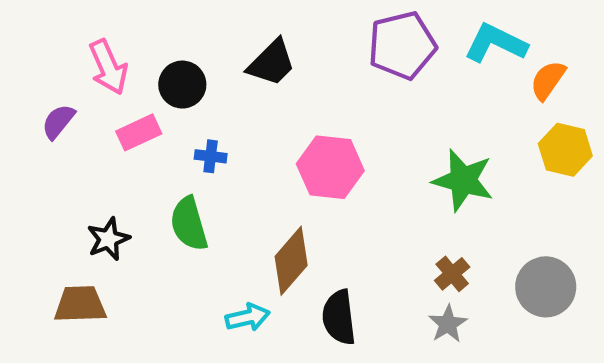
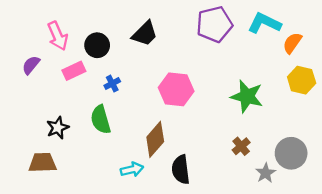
blue cross: (211, 156) -> (112, 84), turned -35
gray star: (448, 324) -> (266, 173), moved

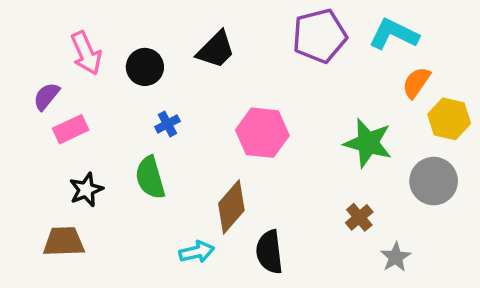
orange semicircle: (292, 43) -> (416, 83), moved
pink rectangle: (74, 71) -> (71, 129), moved
gray circle: (291, 153) -> (434, 181), moved

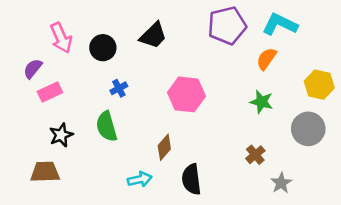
orange semicircle: (416, 83) -> (266, 59), moved
green star: (368, 143) -> (261, 102), size x0.7
brown diamond: (231, 207) -> (164, 147), size x0.7

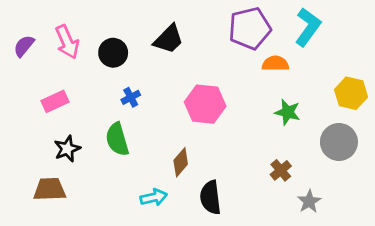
cyan L-shape: (280, 24) -> (308, 27), turned 100
orange semicircle: (266, 59) -> (275, 64), moved, turned 55
purple semicircle: (33, 69) -> (24, 46), moved

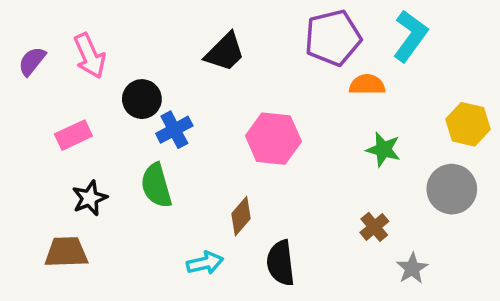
black circle: (113, 53) -> (142, 99), moved
blue cross: (131, 97) -> (174, 130), size x1.4

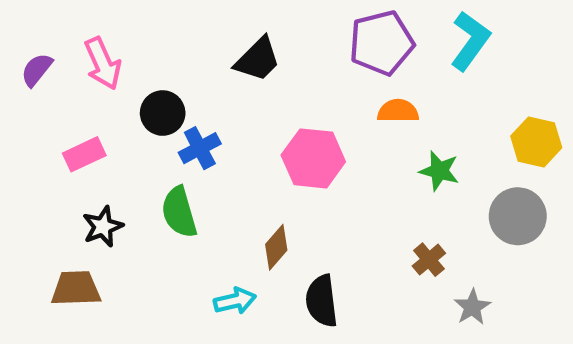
orange semicircle: (367, 85) -> (398, 111), moved

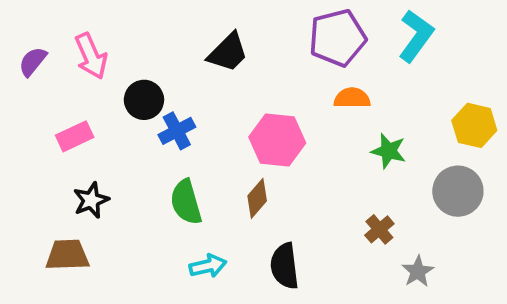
green semicircle: (179, 212) -> (186, 202), moved
brown diamond: (276, 247) -> (257, 198), moved

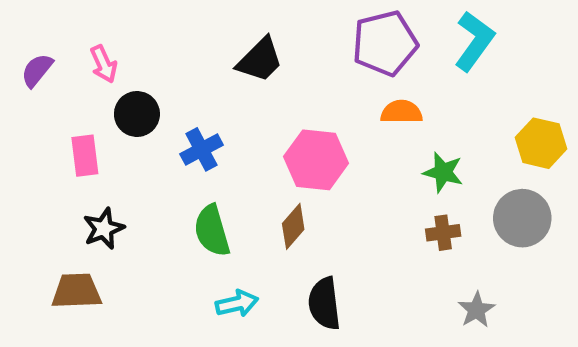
pink arrow: (91, 56) -> (104, 64), size x0.7
black circle: (144, 100) -> (137, 114), moved
pink rectangle: (75, 136) -> (85, 156), turned -72
brown cross: (379, 229) -> (443, 233), moved, turned 32

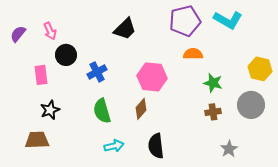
cyan L-shape: (474, 41) -> (228, 20), turned 84

